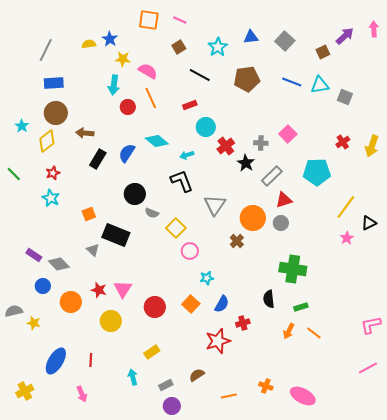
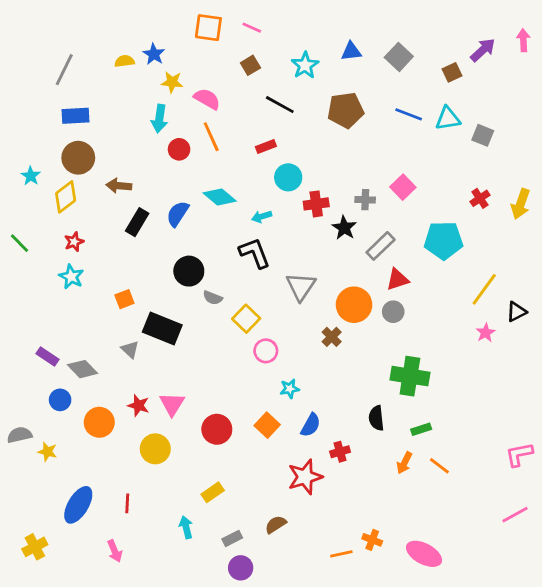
red cross: (226, 146) -> (316, 204), turned 30
orange line: (229, 396) -> (341, 554), moved

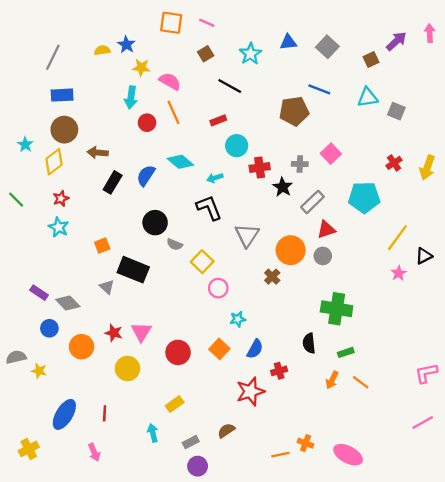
brown pentagon: (346, 110) -> (294, 111), moved
blue line: (409, 114) -> (319, 89), moved

